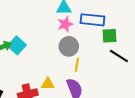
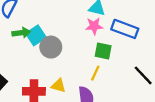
green square: (110, 36) -> (103, 51), moved
gray circle: (69, 46) -> (51, 47), moved

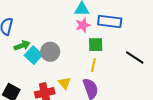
cyan square: (36, 35) -> (33, 55), moved
yellow triangle: (59, 86) -> (65, 83), turned 48

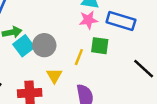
yellow line: (93, 65) -> (79, 57), moved
yellow triangle: (65, 83) -> (54, 76), moved

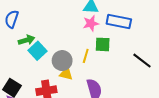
gray circle: (44, 45) -> (62, 61), moved
yellow triangle: (54, 76) -> (66, 74), turned -40

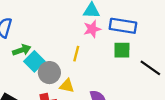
green square: (103, 44) -> (122, 50), moved
yellow line: (86, 56) -> (76, 54), moved
gray circle: (62, 61) -> (49, 73), moved

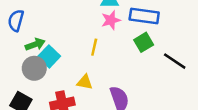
green square: (122, 50) -> (144, 42), turned -30
gray circle: (49, 73) -> (34, 68), moved

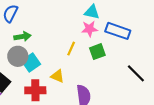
green square: (144, 42) -> (97, 52), moved
cyan square: (49, 56) -> (31, 63), moved

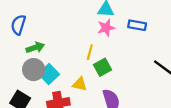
blue rectangle: (118, 31) -> (137, 25), size x0.7
green square: (97, 52) -> (103, 67), moved

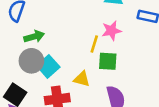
pink star: (106, 28) -> (111, 31), moved
green square: (103, 67) -> (108, 61), turned 30

